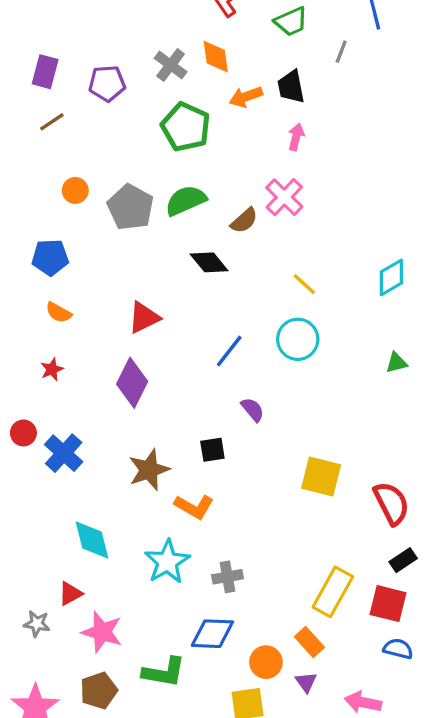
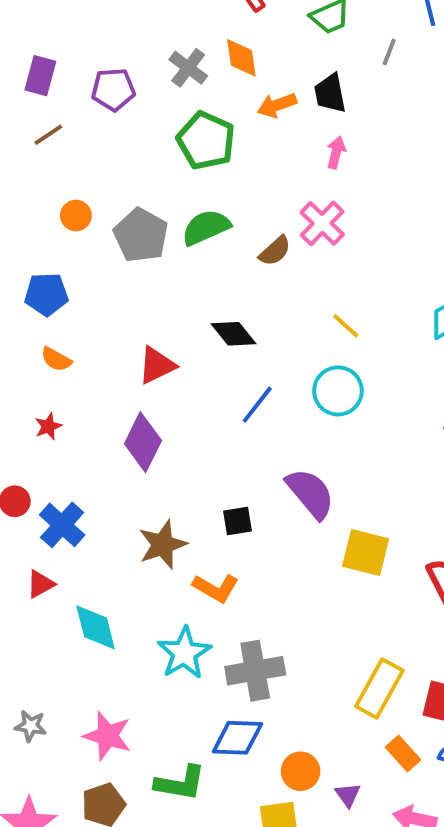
black diamond: (209, 262) -> (234, 334), moved
purple semicircle: (253, 410) -> (310, 493), moved, size x1.8
gray cross: (227, 577) -> (255, 671), size x1.6
red triangle: (70, 594) -> (40, 584), moved
orange rectangle: (309, 642) -> (403, 753), moved

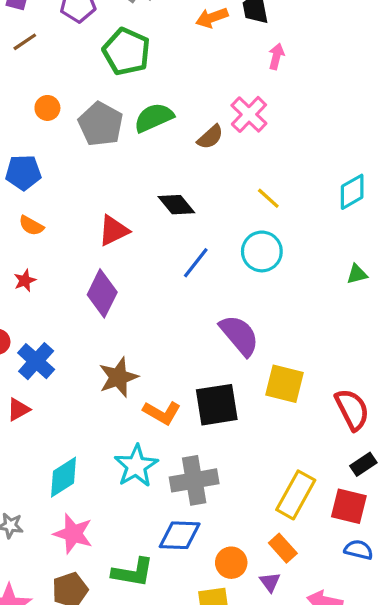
green pentagon: (206, 141) -> (126, 52), moved
pink arrow: (336, 152) -> (276, 56), moved
black square: (237, 521) -> (217, 405), moved, size x1.8
cyan diamond: (96, 627) -> (64, 477), moved, turned 72
orange rectangle: (403, 753) -> (283, 548), moved

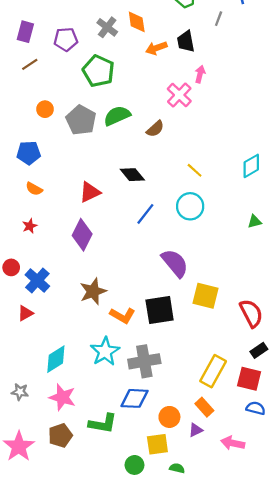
pink cross: (249, 114) -> (179, 95), moved
purple triangle: (270, 582) -> (196, 430), turned 40

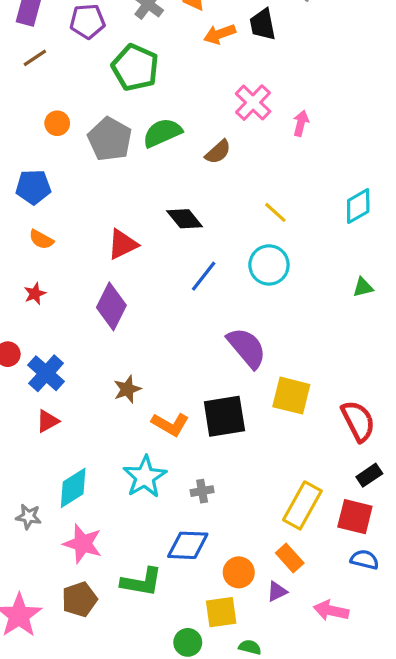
pink arrow: (200, 74) -> (301, 123), moved
brown star: (93, 291) -> (127, 389), size x0.7
red triangle: (25, 313) -> (48, 421), moved
gray cross: (144, 361) -> (202, 491), size x0.5
gray star: (20, 392) -> (28, 517), moved

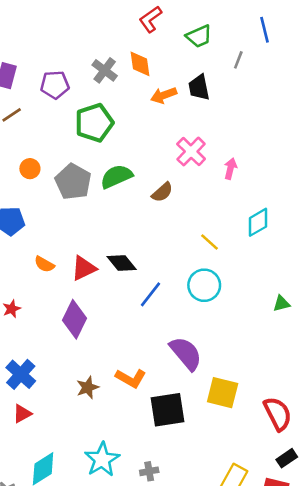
green pentagon: (135, 67) -> (94, 123), turned 30
cyan diamond: (358, 206) -> (258, 222), moved
black diamond: (185, 219) -> (122, 263), moved
orange semicircle: (41, 239) -> (44, 264), moved
orange L-shape: (170, 424) -> (131, 378), moved

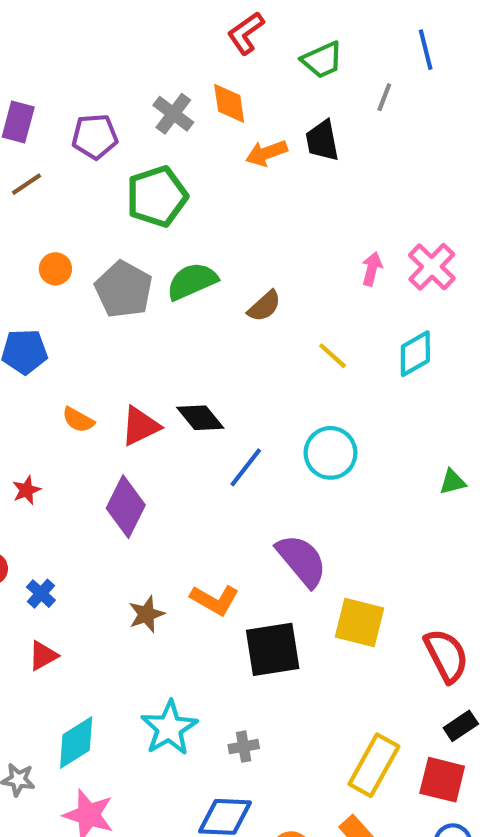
pink cross: (191, 152) -> (432, 267), moved
yellow line: (209, 242) -> (333, 356), moved
blue cross: (21, 374) -> (41, 594), size x0.6

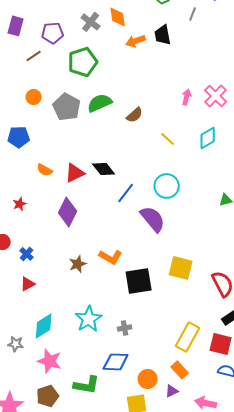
brown line: (27, 184) -> (34, 56), moved
purple semicircle: (302, 560) -> (153, 219), moved

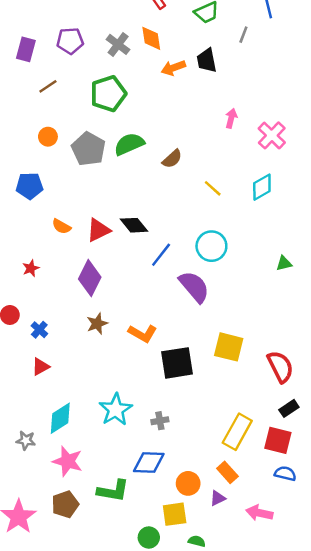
purple pentagon: (53, 33) -> (70, 41), moved
pink arrow: (187, 97) -> (231, 118), moved
brown star: (78, 264) -> (97, 324), moved

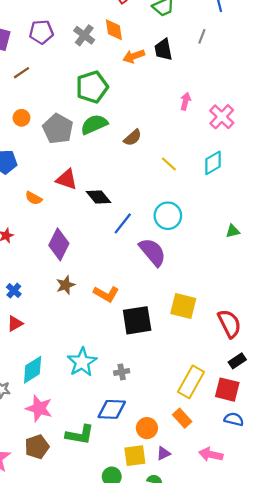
gray line: (243, 35) -> (202, 36), moved
green pentagon: (108, 94) -> (92, 87), moved
red triangle: (98, 230) -> (67, 179), moved, turned 45
purple triangle: (218, 498) -> (163, 453), moved

